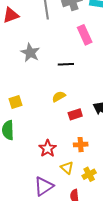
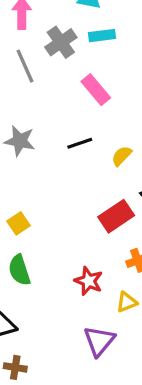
yellow semicircle: (59, 97) -> (122, 156), moved
red rectangle: (75, 114) -> (116, 216), size x1.5
yellow triangle: (67, 168) -> (127, 302), turned -48

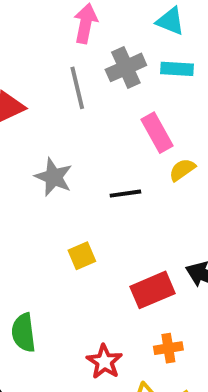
yellow semicircle: (122, 156) -> (182, 170), moved
yellow square: (19, 223) -> (82, 256), moved

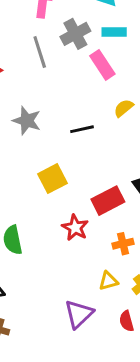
pink rectangle: (157, 133) -> (102, 65), moved
yellow square: (82, 256) -> (53, 179), size x1.4
red star: (104, 362) -> (75, 228), moved

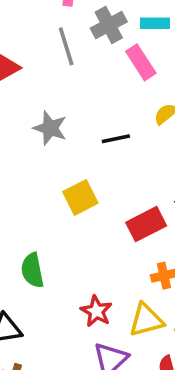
red star: (75, 228) -> (96, 311), moved
yellow triangle: (108, 281) -> (146, 320), size x1.5

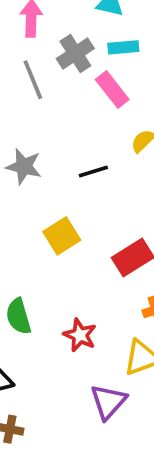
red star: (96, 311) -> (80, 335), moved

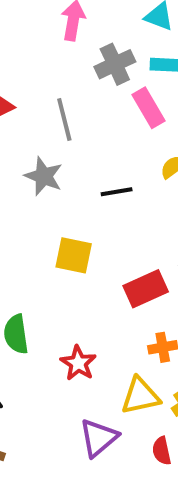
gray line: (33, 80) -> (64, 120), moved
yellow square: (62, 236) -> (74, 255), turned 36

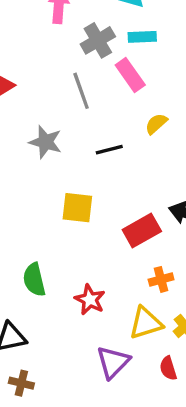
gray line: (64, 120) -> (81, 91), moved

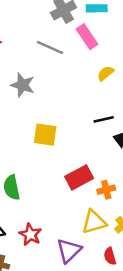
gray line: (81, 91) -> (50, 47), turned -48
black line: (109, 150) -> (104, 119), moved
red rectangle: (142, 231) -> (79, 177), moved
red star: (90, 300) -> (30, 235), moved

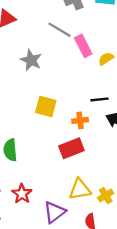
pink rectangle: (87, 37) -> (83, 46), moved
orange cross: (106, 190) -> (80, 120), moved

